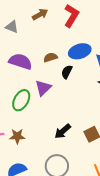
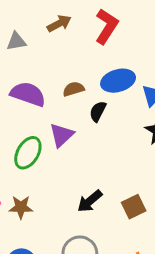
gray triangle: (12, 27) -> (16, 41), turned -32

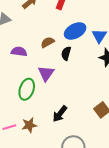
purple semicircle: (28, 94) -> (19, 52), size x0.7
black arrow: (90, 201) -> (60, 114), moved

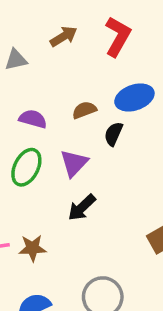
green ellipse: (27, 89) -> (26, 167), moved
black arrow: (60, 114) -> (82, 208), moved

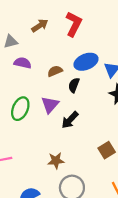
purple semicircle: (33, 119) -> (23, 63), moved
black arrow: (82, 208) -> (70, 120), moved
brown star: (32, 248) -> (56, 161), moved

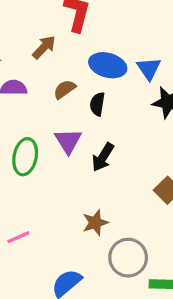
brown arrow: (40, 26) -> (44, 47), moved
blue ellipse: (86, 62) -> (108, 65), turned 50

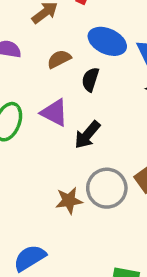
purple triangle: (68, 141) -> (54, 113), turned -40
gray circle: (128, 258) -> (107, 188), moved

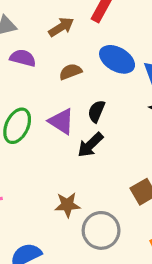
black semicircle: (90, 79) -> (96, 111), moved
gray circle: (107, 188) -> (101, 230), moved

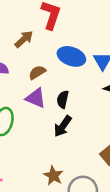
purple triangle: (61, 121) -> (36, 98), moved
brown star: (67, 205) -> (53, 176), turned -30

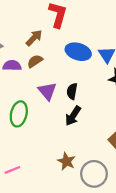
brown semicircle: (37, 72) -> (35, 61), moved
purple triangle: (36, 98) -> (47, 91), turned 30

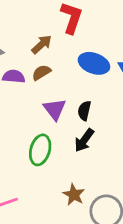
green ellipse: (19, 114) -> (40, 150), moved

